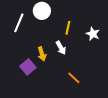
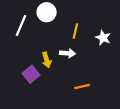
white arrow: (61, 48) -> (68, 53), turned -56
orange line: (74, 78) -> (82, 86), turned -56

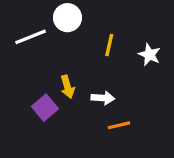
white line: (21, 25) -> (31, 37), turned 45
white arrow: (68, 53) -> (103, 98), moved

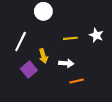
white line: (31, 37) -> (21, 41), moved, turned -42
yellow line: (109, 45) -> (70, 38), moved, turned 72

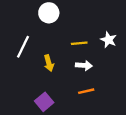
white arrow: (66, 63) -> (84, 65), moved
purple square: (29, 70) -> (44, 102), moved

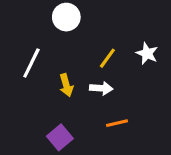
yellow line: (79, 43) -> (107, 58), turned -49
white arrow: (84, 65) -> (101, 88), moved

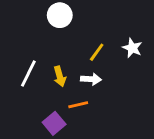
white line: (31, 63) -> (28, 74), moved
orange line: (117, 123) -> (78, 105), moved

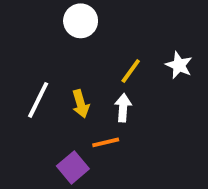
white arrow: (91, 79) -> (123, 108), turned -90

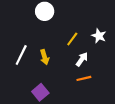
white arrow: (123, 108) -> (82, 59), moved, turned 32
orange line: (106, 142) -> (84, 78), moved

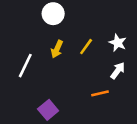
yellow arrow: (45, 57) -> (57, 49), moved, turned 40
white arrow: (82, 59) -> (118, 71), moved

